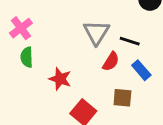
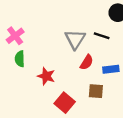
black line: (130, 41) -> (102, 36), moved
blue rectangle: (141, 70) -> (111, 69), turned -56

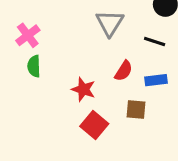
black line: (102, 36) -> (155, 41), moved
gray triangle: (75, 39) -> (110, 23), moved
red star: (46, 76) -> (83, 89), moved

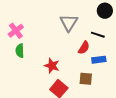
red semicircle: (124, 71) -> (84, 48), moved

